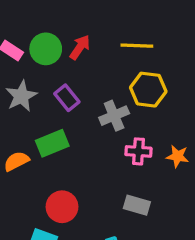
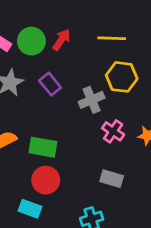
green rectangle: (52, 143) -> (43, 147), moved, turned 32
pink cross: (138, 151) -> (113, 131), turned 30

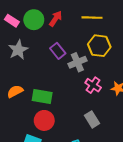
purple rectangle: (50, 84) -> (58, 51), moved
gray rectangle: (112, 179) -> (92, 119), turned 42

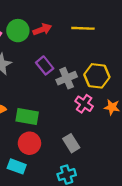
red arrow: (56, 19) -> (42, 29), turned 35
yellow hexagon: (99, 46) -> (97, 76), moved
gray rectangle: (92, 119) -> (71, 143), moved

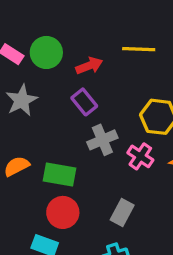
red arrow: (42, 29) -> (89, 66), moved
gray cross: (67, 78) -> (102, 140), moved
gray rectangle: (71, 143) -> (122, 212), turned 60

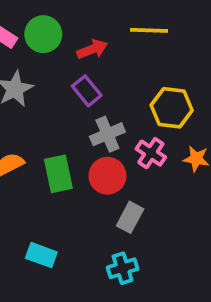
green rectangle: (60, 175) -> (58, 174), turned 68
red circle: (63, 212) -> (107, 176), moved

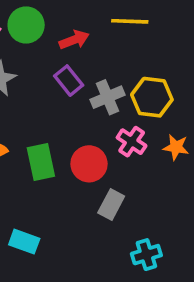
gray cross: (107, 134) -> (108, 97), moved
cyan cross: (123, 268) -> (146, 255), moved

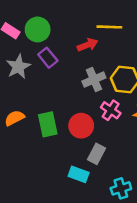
red arrow: (74, 40) -> (88, 45), moved
purple rectangle: (69, 81) -> (48, 58), moved
cyan rectangle: (24, 242) -> (79, 174), moved

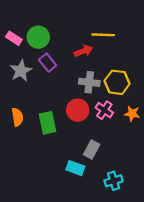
gray cross: (94, 79) -> (89, 82), turned 30
orange semicircle: (14, 118) -> (17, 117), turned 108
red circle: (81, 126) -> (78, 110), moved

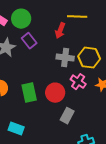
red arrow: (83, 51) -> (60, 31), turned 133
red circle: (78, 110) -> (55, 93), moved
cyan rectangle: (75, 168) -> (16, 129), moved

